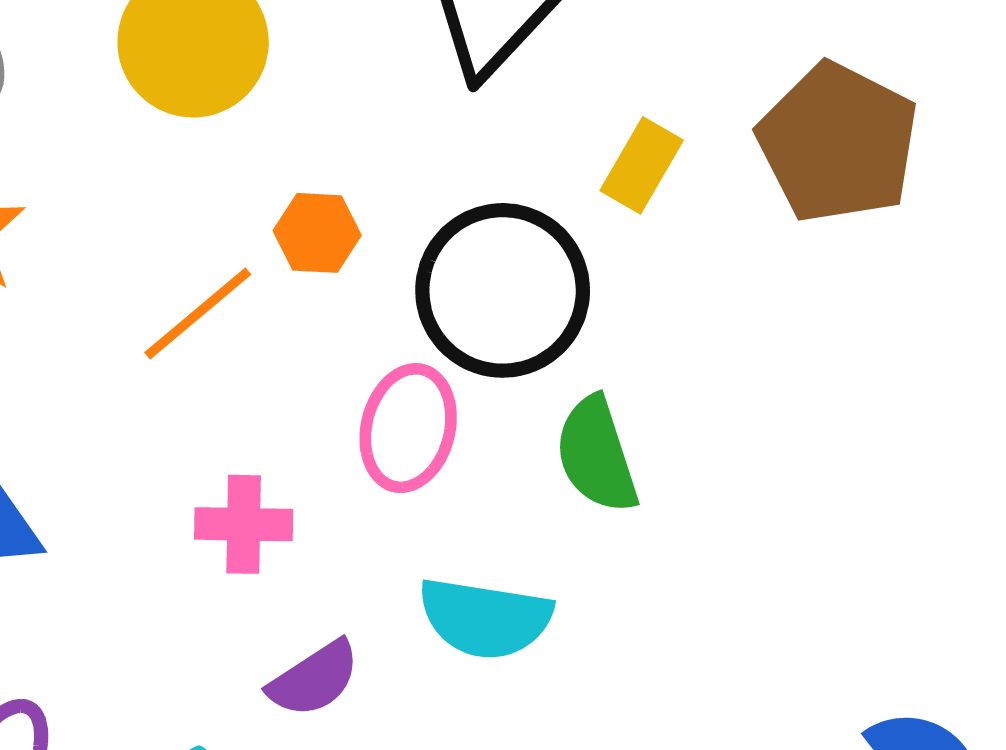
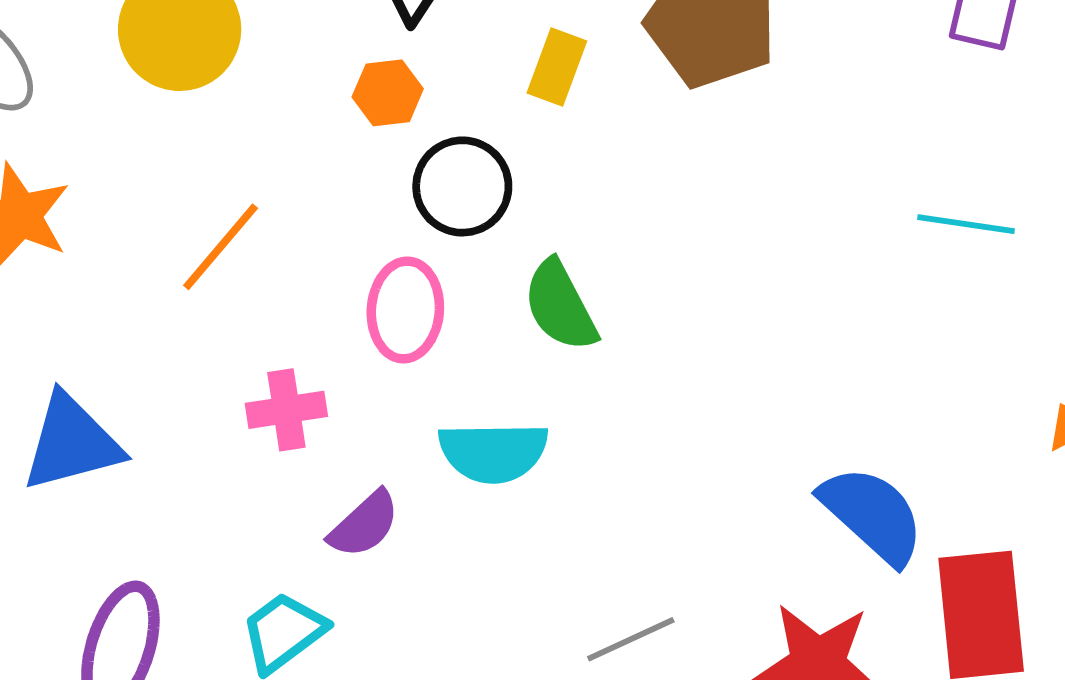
orange hexagon: (317, 233) -> (388, 93), moved
black circle: (503, 290) -> (462, 186), size x0.7

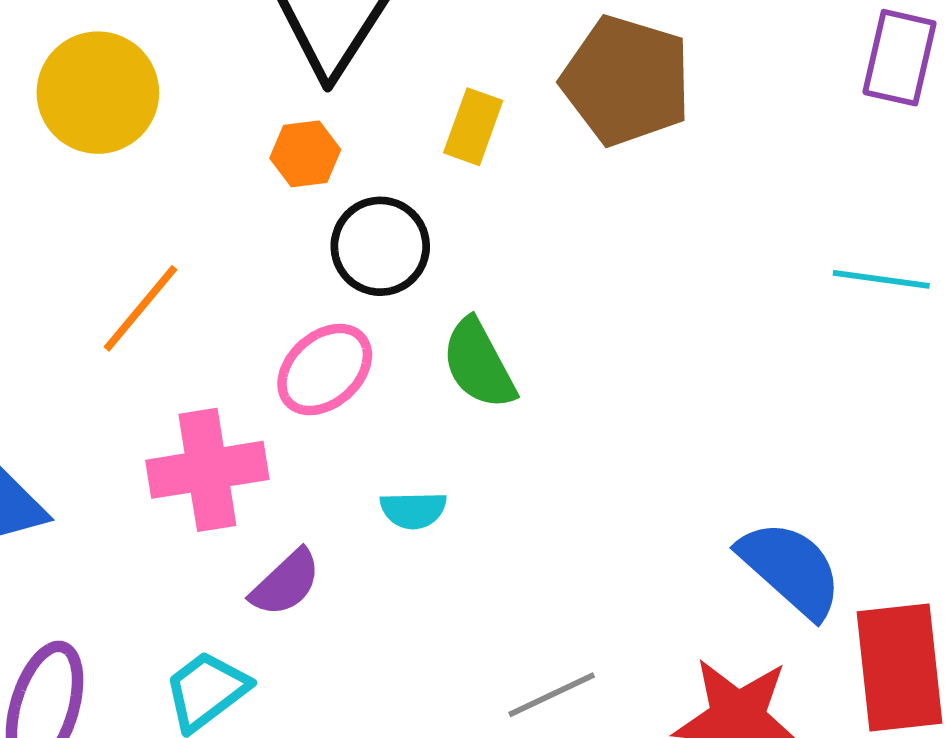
pink ellipse: (405, 310) -> (325, 369), turned 44
pink cross: (286, 410) -> (207, 470), size x1.5
cyan semicircle: (493, 452) -> (413, 510), size x0.6

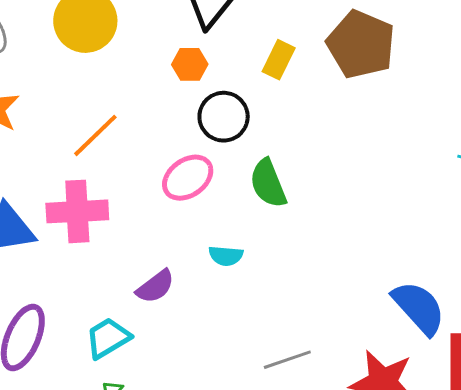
pink cross: (207, 470) -> (77, 211), moved

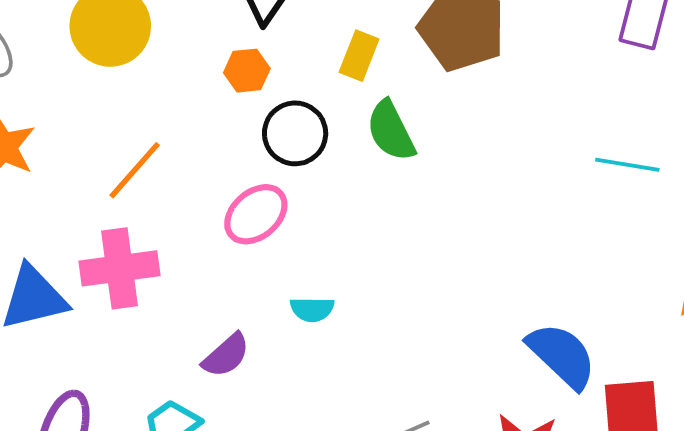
green semicircle: (268, 183) -> (391, 131), moved

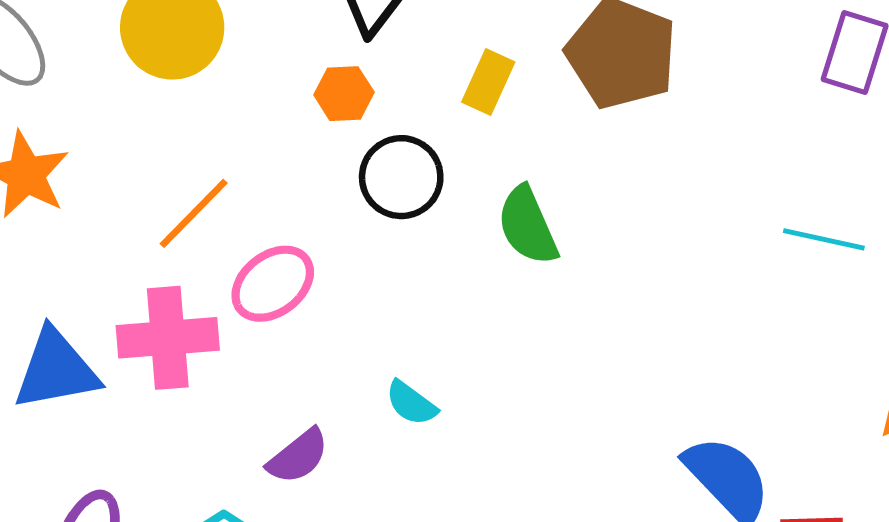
green semicircle: (391, 131) -> (528, 226), moved
pink ellipse: (256, 214) -> (273, 284), moved
cyan semicircle: (312, 309) -> (411, 403), turned 33

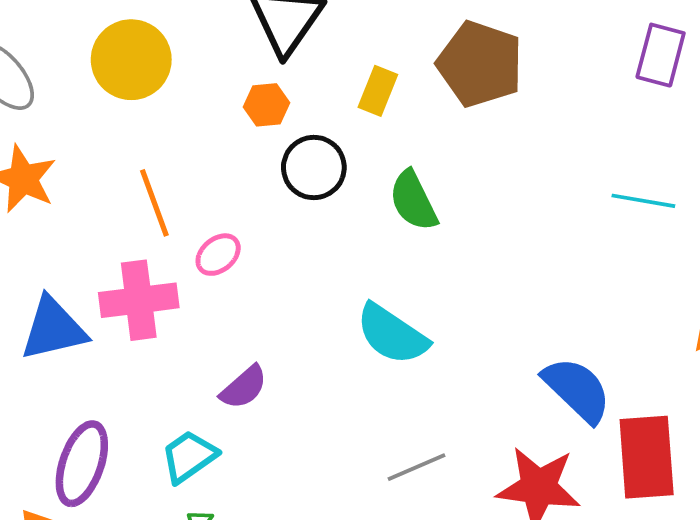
orange line: (194, 213) -> (154, 203), turned -62
pink ellipse: (273, 284) -> (218, 255), size x0.7
cyan semicircle: (411, 403) -> (392, 334), moved, size x1.8

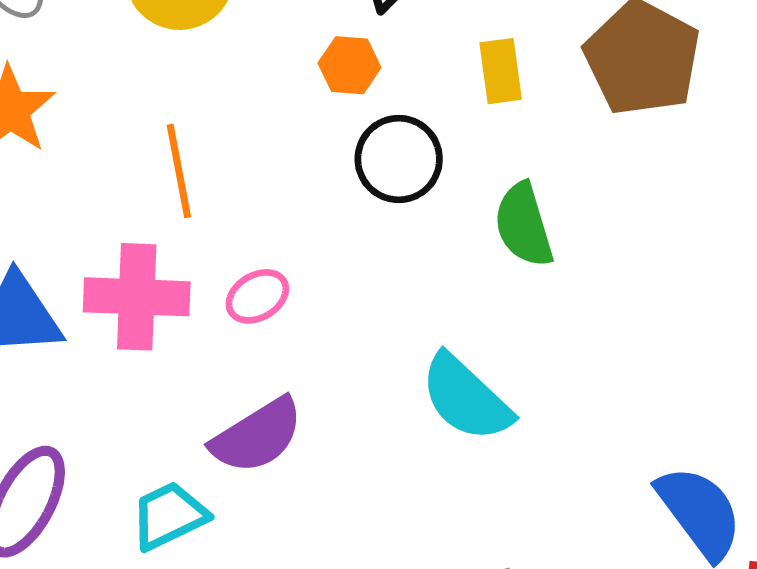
yellow rectangle: (378, 91) -> (501, 71), turned -39
pink ellipse: (218, 255) -> (257, 296), moved
purple semicircle: (244, 387) -> (257, 436), size x1.4

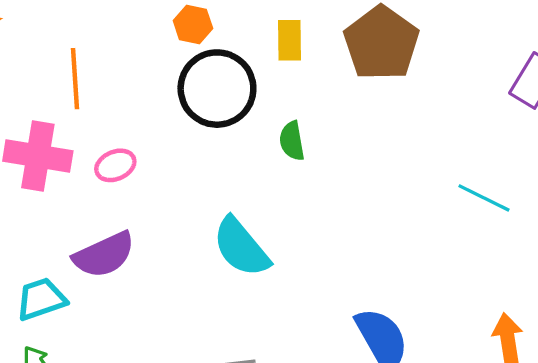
black circle: (399, 159) -> (217, 89), size x1.4
green semicircle: (524, 225) -> (292, 141), size x0.7

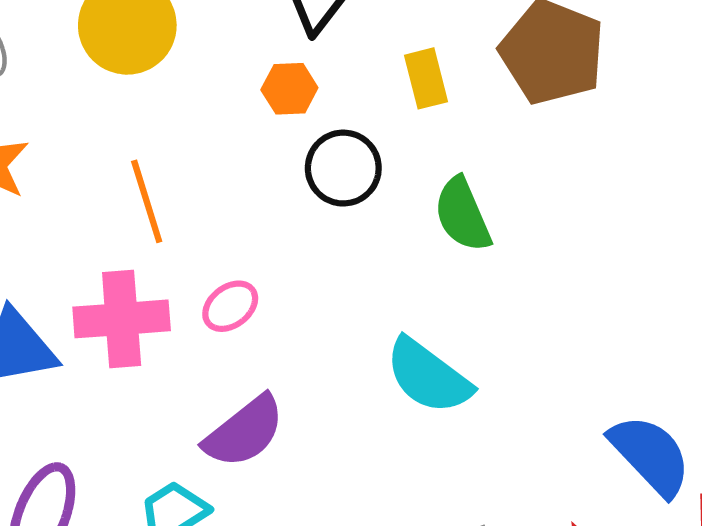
black circle: (217, 89) -> (343, 168), size x0.7
green semicircle: (292, 141) -> (463, 215), size x1.4

